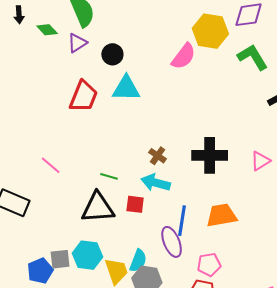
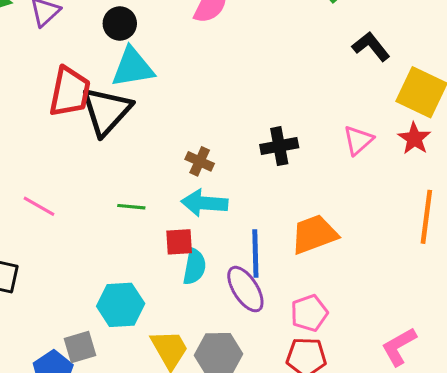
black circle: (112, 54) -> (120, 23), moved
black cross: (210, 155) -> (279, 146), size x0.7
black triangle: (98, 208) -> (106, 111), moved, turned -33
cyan hexagon: (87, 255) -> (121, 305), moved
cyan semicircle: (138, 261) -> (194, 267), moved

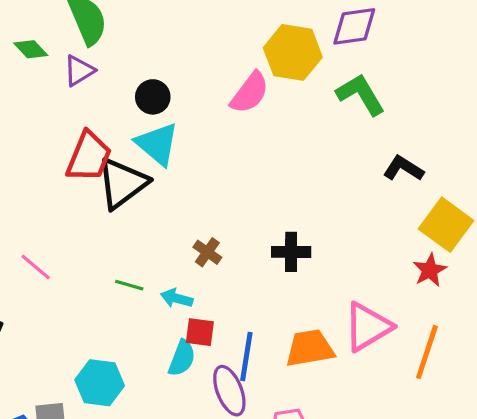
black L-shape: (371, 46) -> (403, 168), turned -30
cyan triangle: (133, 67) -> (157, 144), turned 39
pink triangle: (358, 140) -> (368, 327), moved, size x1.6
cyan arrow: (204, 203) -> (177, 298), moved, size x0.7
red square: (179, 242) -> (200, 332), moved

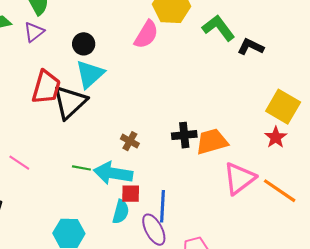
cyan triangle: (157, 144) -> (90, 74), turned 44
black L-shape: (403, 168) -> (251, 47), moved
cyan arrow: (177, 298) -> (113, 173), size x1.8
orange trapezoid: (310, 348) -> (212, 142), moved
orange line: (427, 352) -> (280, 191), turned -68

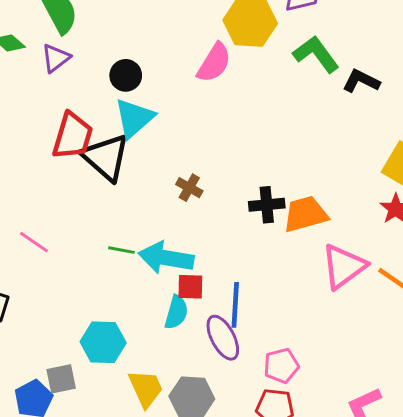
black triangle: (70, 102) -> (106, 157), turned -36
brown cross: (130, 141) -> (189, 188), moved

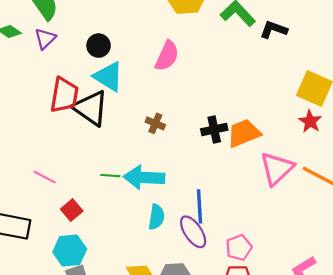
pink semicircle: (214, 63) -> (167, 56), moved
cyan triangle: (134, 118) -> (108, 77), turned -40
red square: (190, 287) -> (72, 210), moved, turned -35
cyan hexagon: (103, 342) -> (70, 251), moved

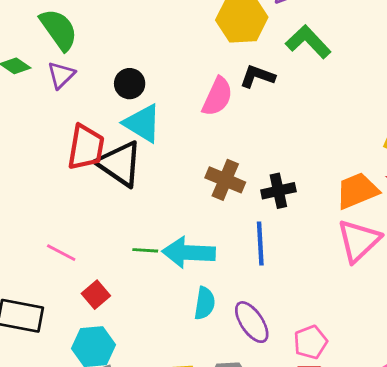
black L-shape: (274, 30) -> (257, 76), moved
brown cross: (155, 123) -> (225, 180), moved, size x1.5
orange trapezoid: (244, 133) -> (357, 191), moved
blue line: (199, 206) -> (260, 244), moved

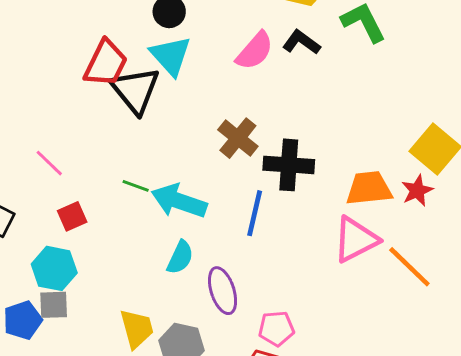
black cross: (278, 191) -> (289, 165), size x1.4

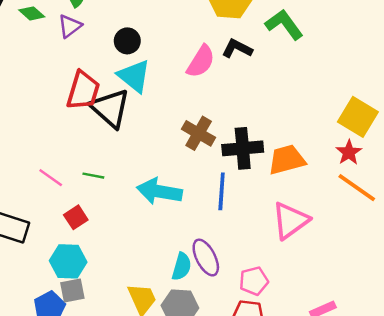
green line: (136, 186) -> (93, 176), moved
orange trapezoid: (369, 188) -> (287, 160), moved
pink triangle: (356, 240) -> (290, 221), moved
cyan semicircle: (180, 257) -> (182, 267), moved
orange line: (409, 267) -> (357, 188), moved

